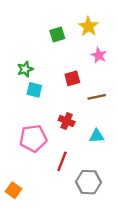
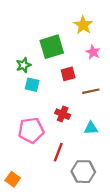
green square: (57, 35) -> (52, 47), moved, size x1.6

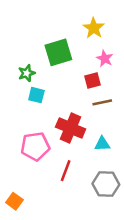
red square: (68, 74) -> (92, 80), moved
red cross: (63, 114) -> (71, 128), size x1.6
gray hexagon: (83, 172) -> (106, 184), moved

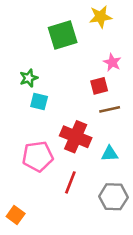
yellow star: (94, 28) -> (100, 17), moved, turned 30
green square: (58, 52) -> (63, 35), moved

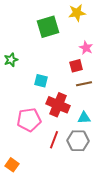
green star: (29, 78) -> (11, 60), moved
cyan square: (39, 102) -> (41, 81), moved
gray hexagon: (113, 197) -> (78, 141), moved

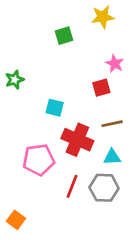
green square: (48, 27) -> (64, 36), size x0.6
brown line: (84, 84) -> (112, 124), moved

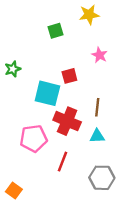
red square: (101, 88) -> (69, 76), moved
cyan square: (55, 108) -> (47, 93), size x1.6
brown line: (112, 124) -> (97, 107), turned -72
gray hexagon: (104, 188) -> (102, 178), moved

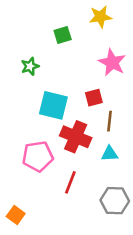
pink star: (100, 55) -> (112, 62), size x1.5
green star: (13, 69) -> (30, 66), moved
red square: (69, 76) -> (94, 98), moved

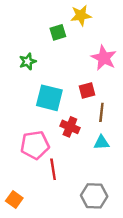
yellow star: (100, 17) -> (81, 16), moved
red cross: (76, 137) -> (70, 127), size x0.7
red line: (70, 182) -> (53, 169), moved, turned -30
gray hexagon: (115, 201) -> (94, 196), moved

